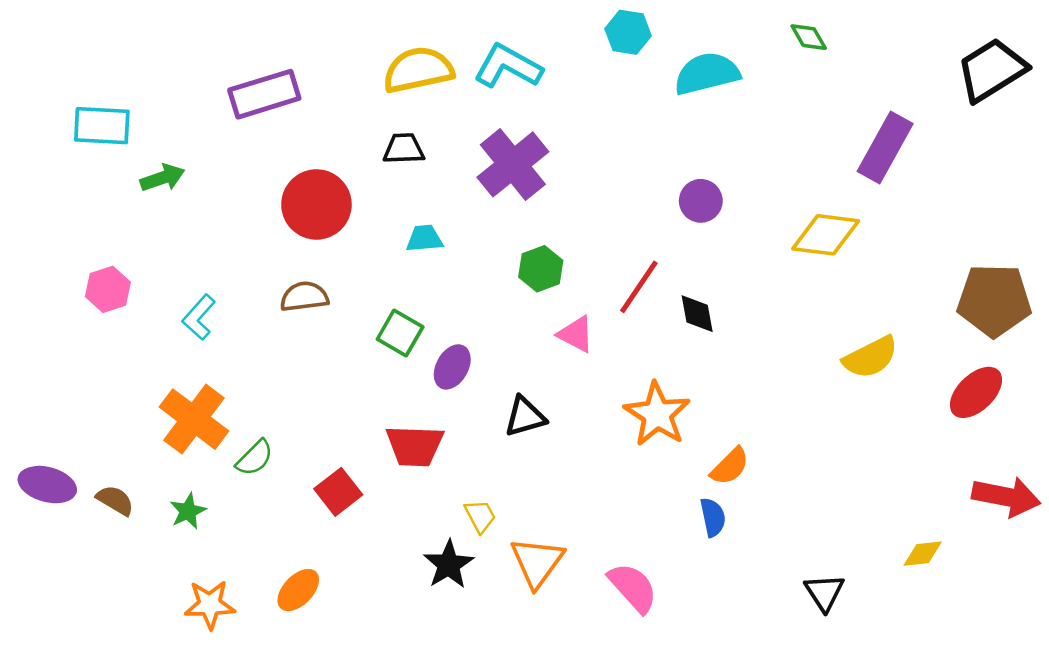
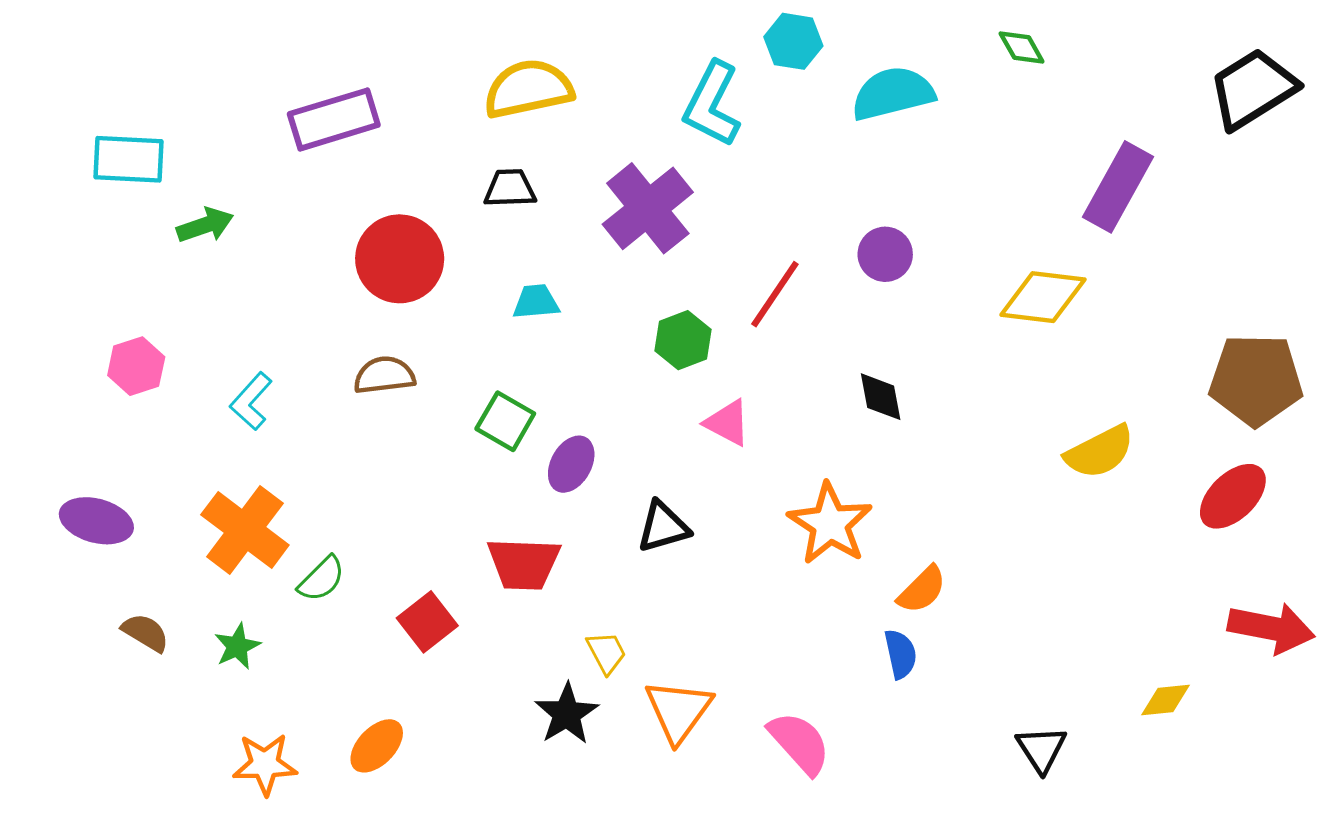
cyan L-shape: (508, 66) -> (712, 104), moved, turned -92
red line: (639, 287) -> (775, 294), moved
purple ellipse: (47, 485) -> (96, 521), moved

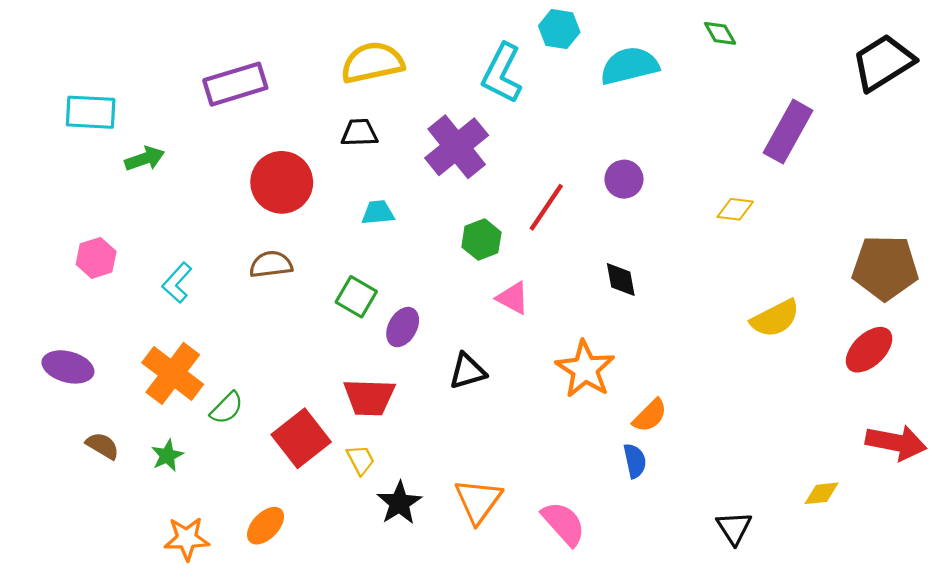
yellow diamond: (1043, 297) -> (735, 209), size x0.6
red square: (427, 622) -> (301, 438), size x1.4
yellow trapezoid: (606, 652) -> (361, 460), moved

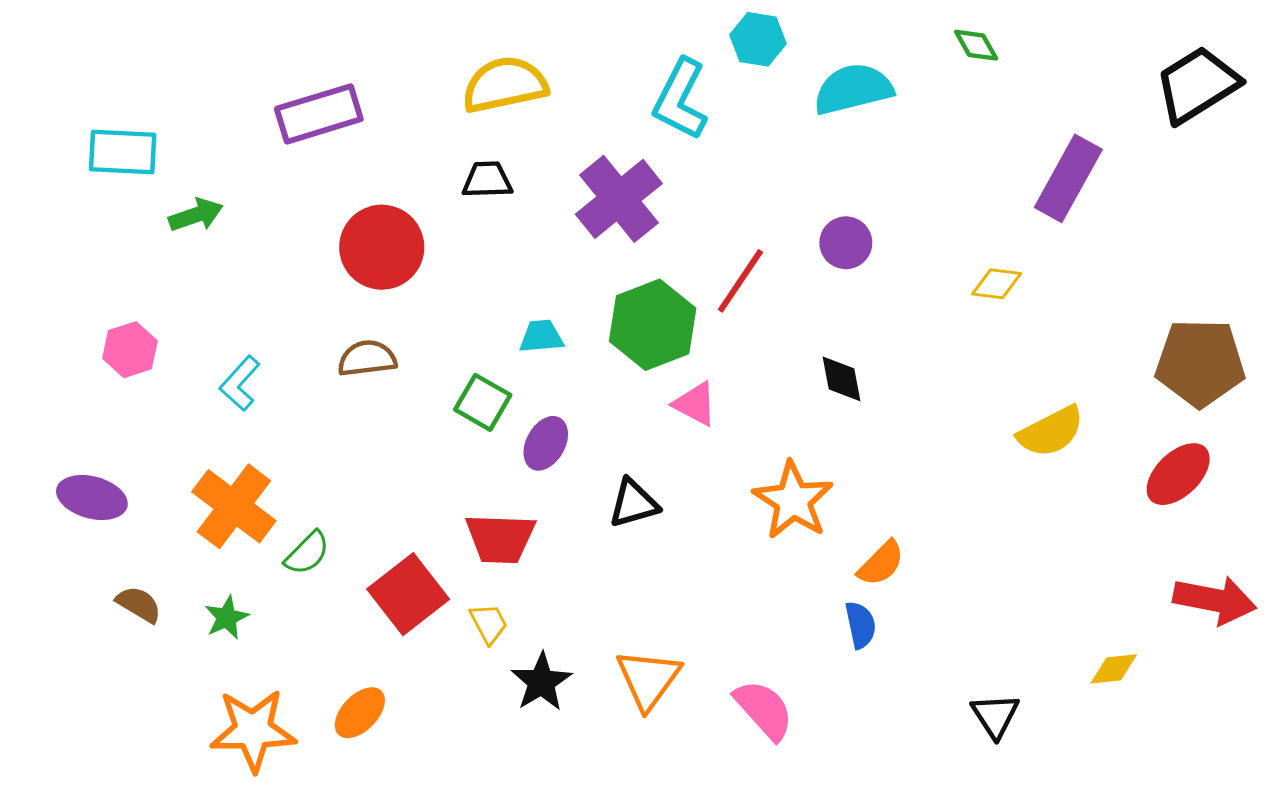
cyan trapezoid: (378, 213) -> (541, 336), moved
green hexagon: (481, 240) -> (653, 325), size x1.6
orange star: (187, 539) -> (253, 730), size x1.4

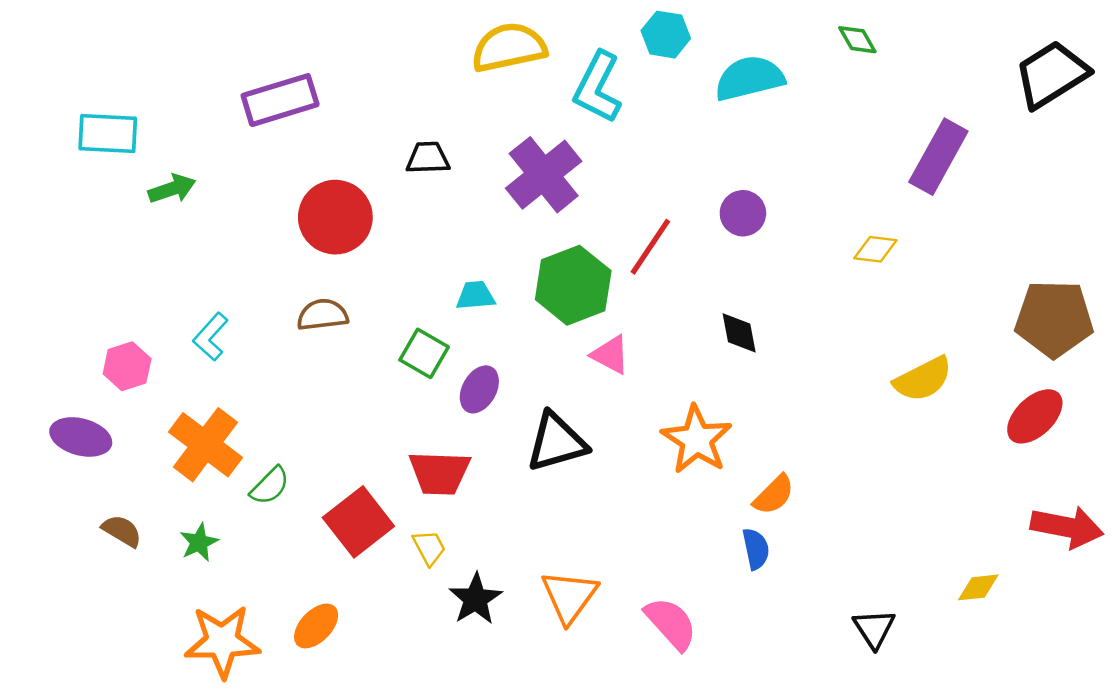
yellow semicircle: (505, 85) -> (509, 47), moved
pink hexagon: (130, 350) -> (127, 366), moved
black triangle: (634, 503) -> (557, 442), size x1.4

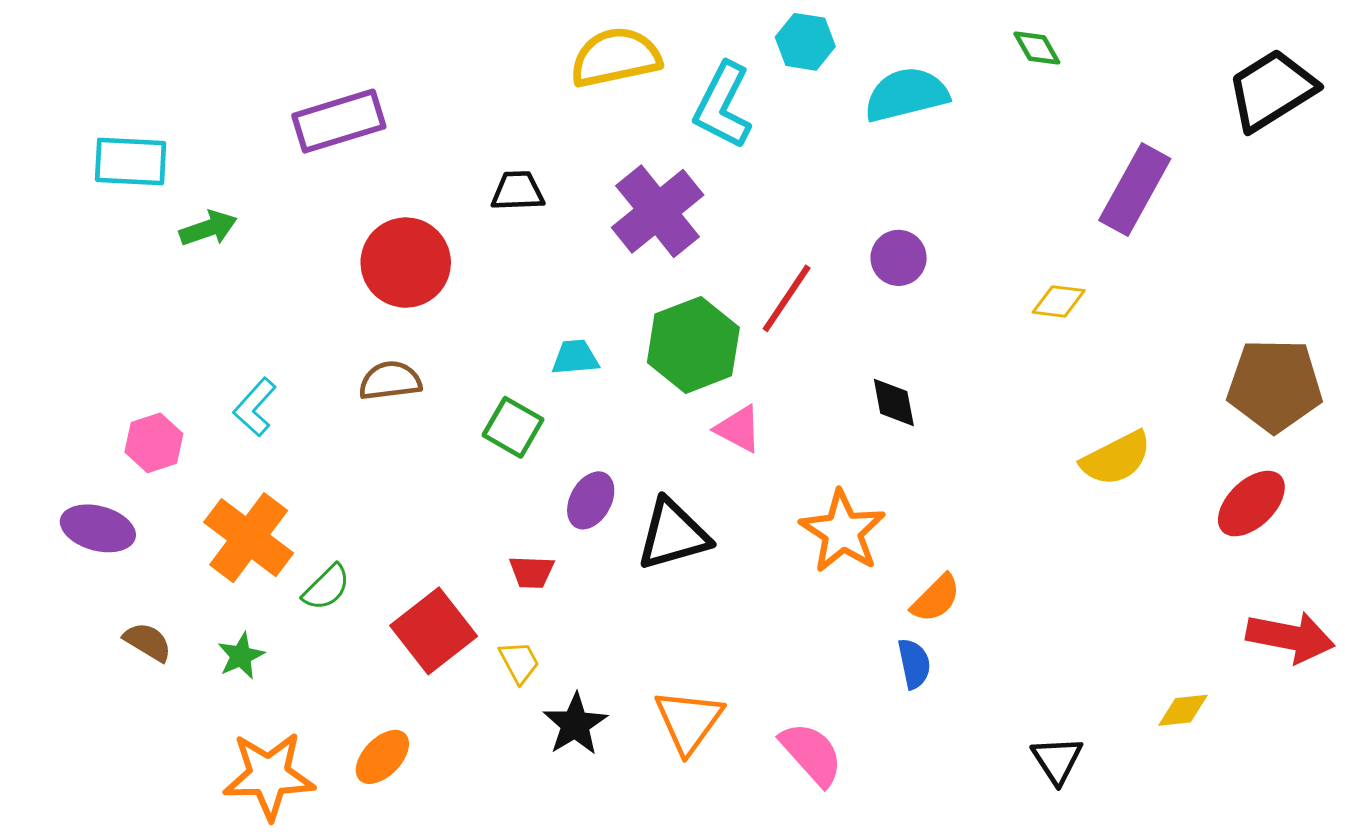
purple ellipse: (479, 389) -> (591, 500), moved
red trapezoid: (439, 473) -> (532, 572), size x0.6

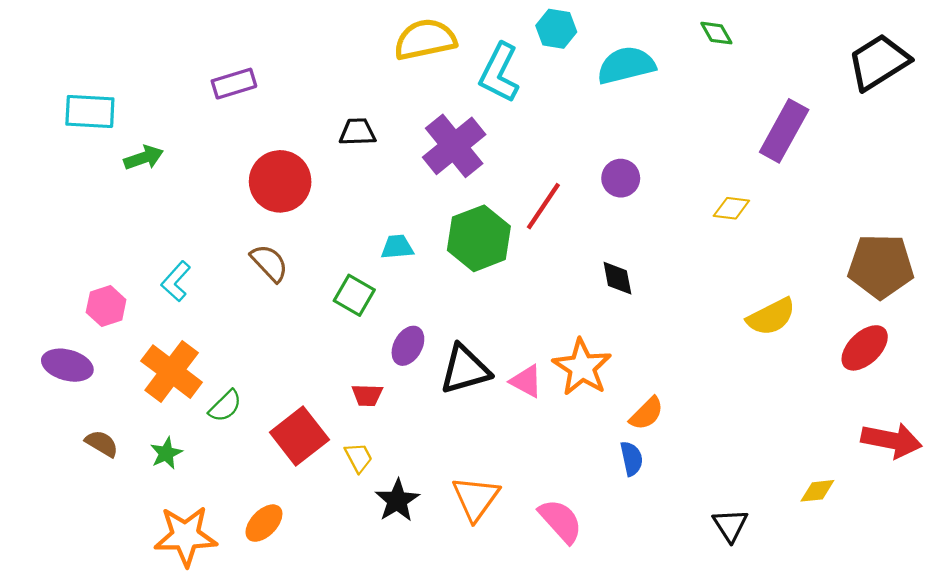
purple rectangle: (339, 121) -> (234, 84), size x0.7
brown semicircle: (390, 381) -> (269, 263), turned 54
pink triangle: (738, 429) -> (526, 381), moved

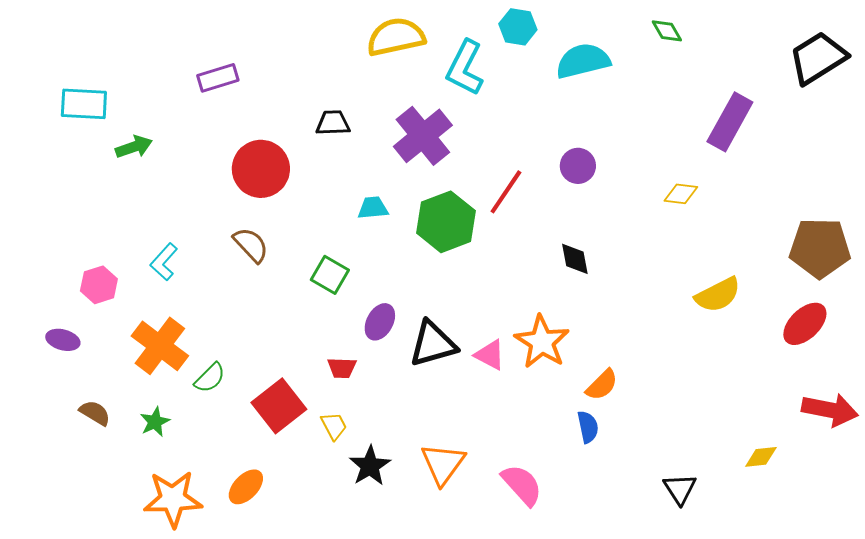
cyan trapezoid: (397, 247) -> (373, 208), moved
purple ellipse: (67, 365) -> (63, 340), size x0.7

